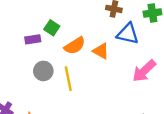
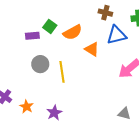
blue triangle: (128, 34) -> (116, 35), turned -30
orange semicircle: (75, 46) -> (73, 32), moved

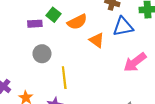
yellow line: (62, 72) -> (64, 78), moved

